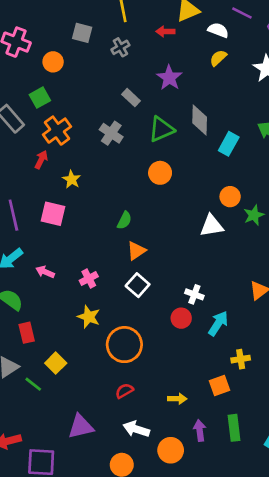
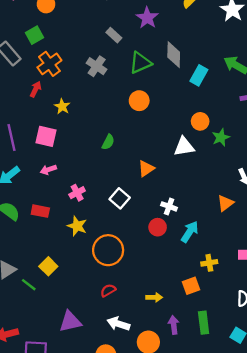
orange triangle: (136, 251) -> (146, 169), moved
pink arrow: (45, 272) -> (48, 170), moved, turned -42
red rectangle: (27, 333) -> (40, 211), moved, turned -66

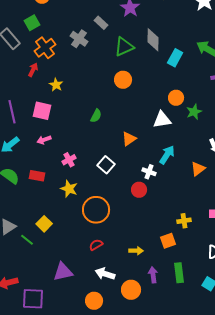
gray cross: (97, 66) -> (79, 39), moved
cyan arrow: (190, 232) -> (167, 155), moved

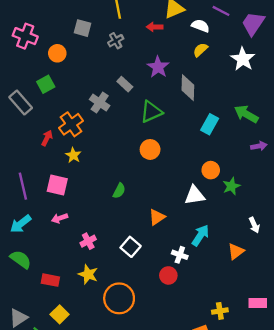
gray diamond: (153, 40) -> (188, 88), moved
orange cross: (45, 48) -> (71, 124), moved
red rectangle: (37, 176) -> (50, 280), moved

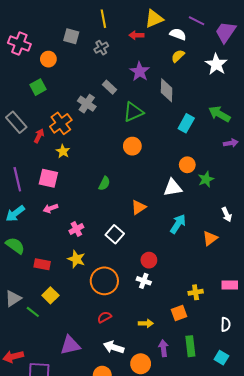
gray rectangle: (21, 103) -> (16, 122), moved
white cross: (180, 255) -> (144, 281), moved

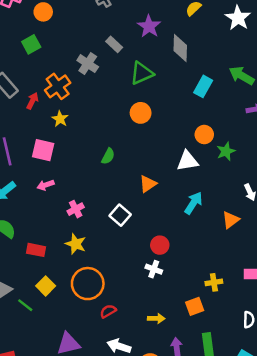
orange circle: (104, 281) -> (88, 284), moved

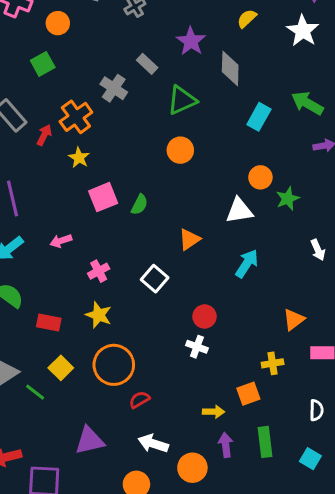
pink square: (43, 150) -> (103, 197), moved, turned -35
orange triangle: (231, 220) -> (294, 319), moved
yellow arrow: (156, 318) -> (214, 412), moved

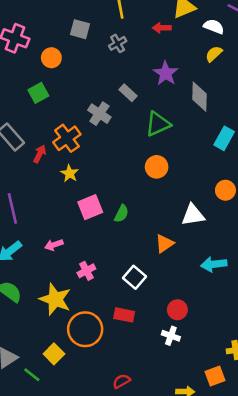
white triangle: (239, 211) -> (193, 215), moved
cyan arrow: (247, 264) -> (214, 264), turned -130
yellow star: (99, 315) -> (55, 299), moved, size x1.4
red rectangle: (49, 323) -> (124, 315), moved
orange circle: (114, 365) -> (85, 329), moved

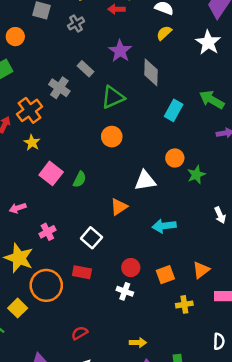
pink square: (90, 207) -> (51, 173), turned -30
orange square: (215, 376) -> (165, 275), moved

